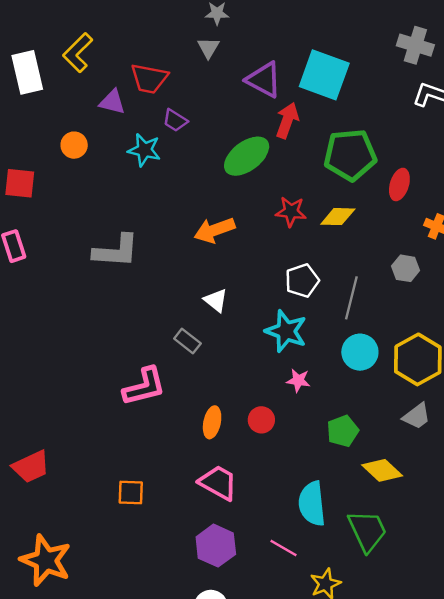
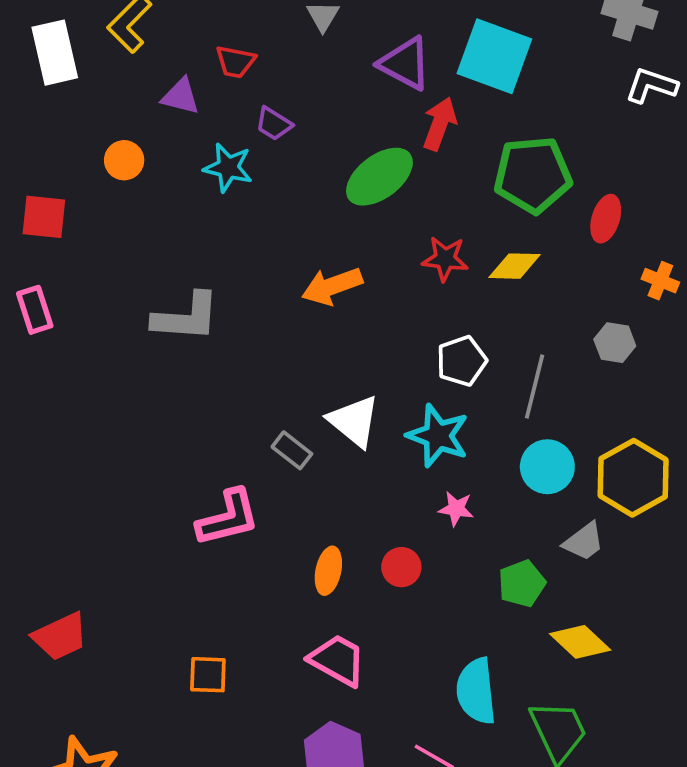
red trapezoid: (149, 79) -> (235, 62), size x0.7
white triangle: (216, 300) -> (354, 421), moved, size x1.5
gray trapezoid: (417, 416) -> (584, 542), moved

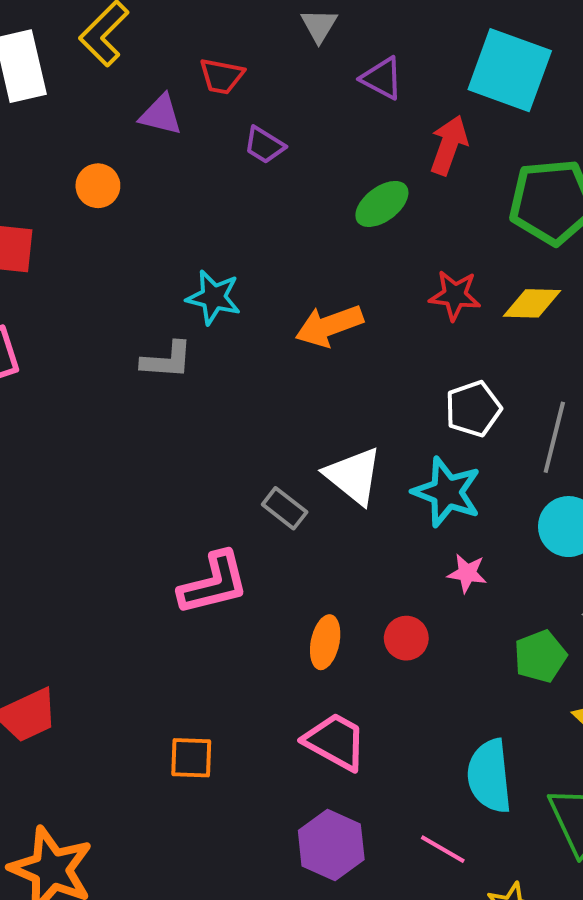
purple triangle: (405, 64) -> (382, 78), moved, size x0.7
cyan star: (228, 168) -> (214, 297), moved
green ellipse: (379, 177) -> (382, 204), size x0.7
gray L-shape: (186, 317) -> (167, 360), size x0.7

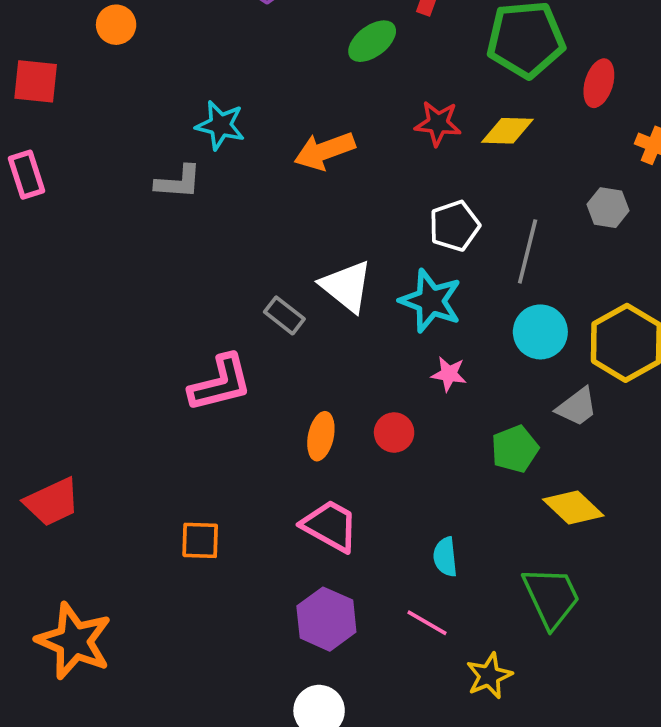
cyan semicircle: (489, 776) -> (445, 557), moved, size x0.6

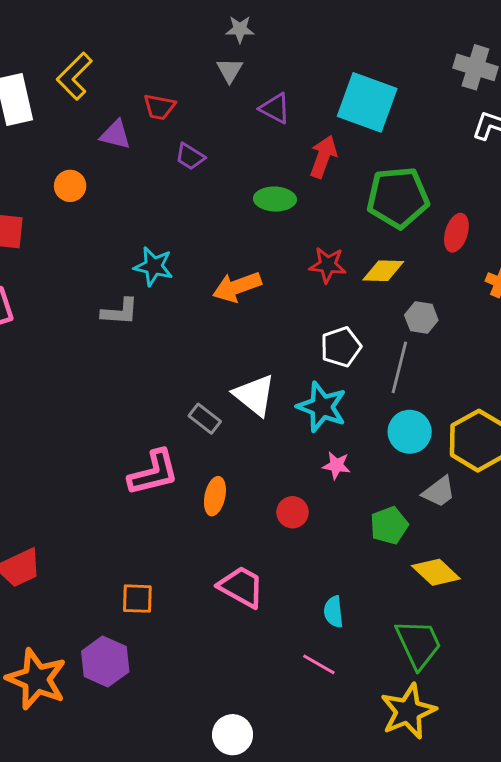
green ellipse: (372, 41) -> (275, 199), turned 39
gray hexagon: (608, 208) -> (421, 318), moved
orange ellipse: (321, 436) -> (215, 496), moved
purple hexagon: (326, 619) -> (105, 662), moved
yellow star: (489, 676) -> (408, 711), moved, size x1.5

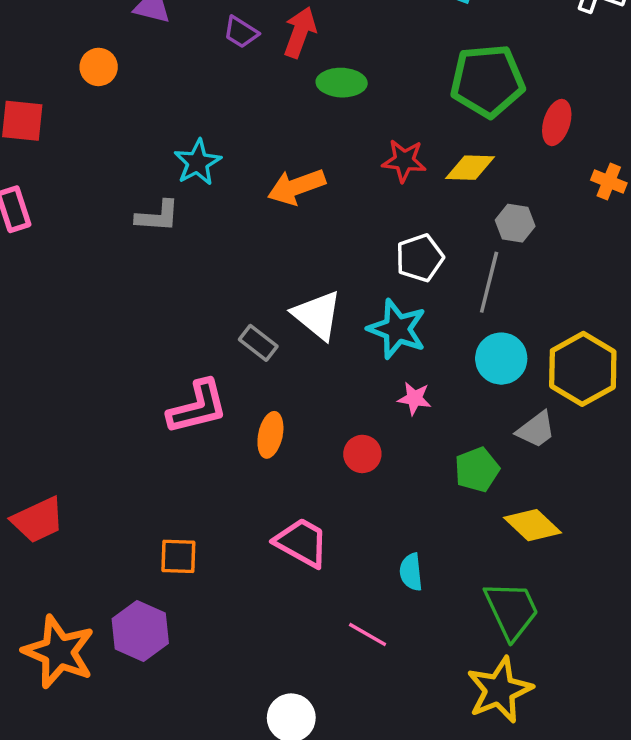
red arrow: (323, 157) -> (300, 32), moved
cyan star: (153, 266) -> (198, 162), turned 30
pink line: (319, 664) -> (368, 634), moved

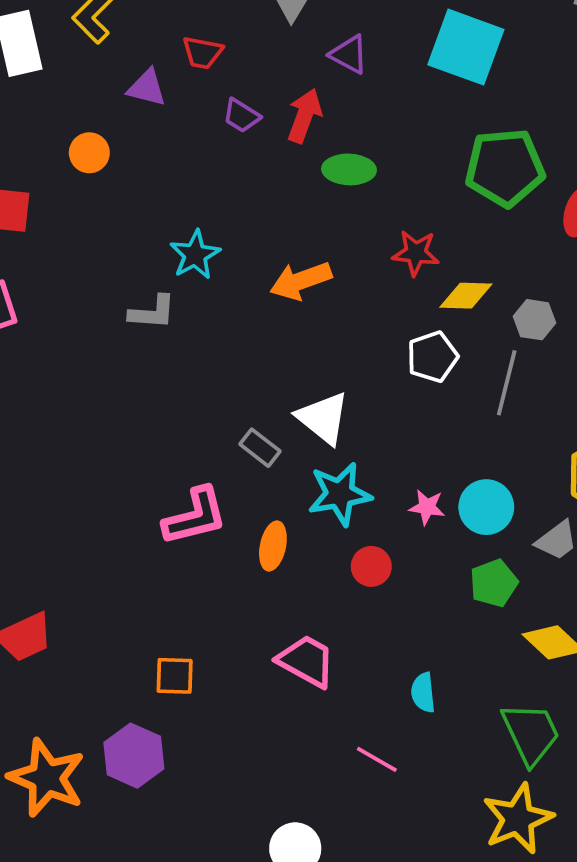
yellow diamond: (470, 168) -> (466, 296), moved
cyan star: (397, 329) -> (340, 494), moved, turned -30
cyan circle: (501, 359) -> (486, 507), moved

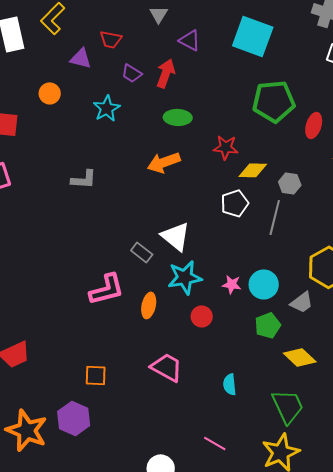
green ellipse: (349, 169) -> (178, 117), moved
cyan star: (195, 255) -> (107, 108), moved
pink line: (377, 759) -> (215, 443), moved

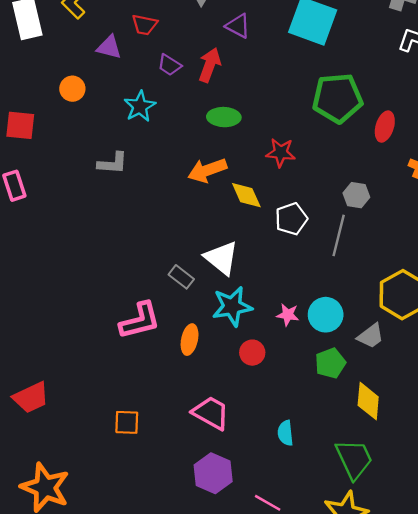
yellow diamond: (253, 170) -> (246, 195), moved, turned 64
gray L-shape: (84, 179) -> (113, 163), moved
yellow diamond: (300, 357) -> (368, 401), turned 52
purple hexagon: (74, 418) -> (213, 473), moved

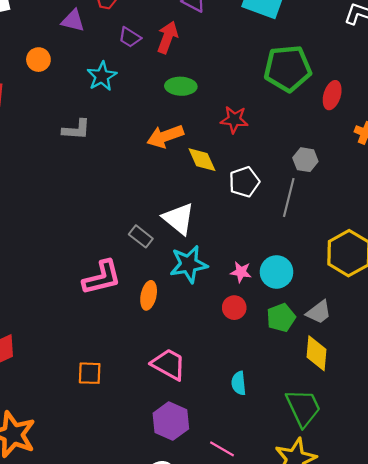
gray trapezoid: (371, 336) -> (319, 312), moved
red circle: (252, 353) -> (234, 308), moved

